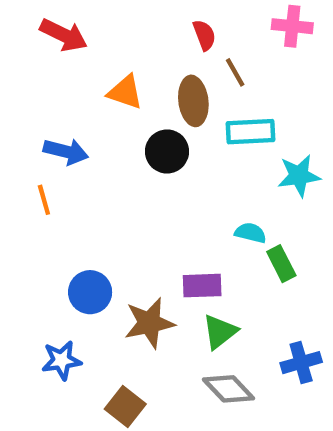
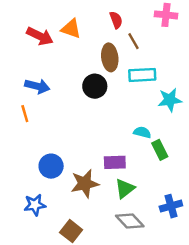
red arrow: (64, 35) -> (40, 36), moved
orange triangle: (125, 92) -> (71, 29), moved

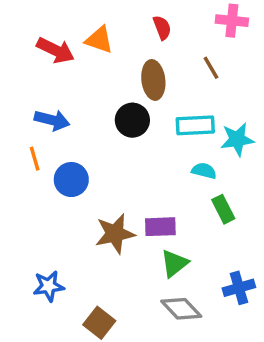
brown line: (134, 41) -> (211, 68), moved
cyan rectangle: (142, 75) -> (195, 125), moved
cyan semicircle: (142, 132) -> (204, 171), moved
blue circle: (51, 166) -> (71, 180), moved
brown star: (85, 184) -> (115, 234), moved

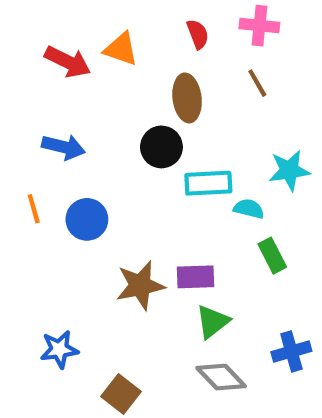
pink cross: (232, 21) -> (259, 26), moved
cyan rectangle: (195, 125) -> (208, 183), moved
orange line: (35, 159) -> (34, 209), moved

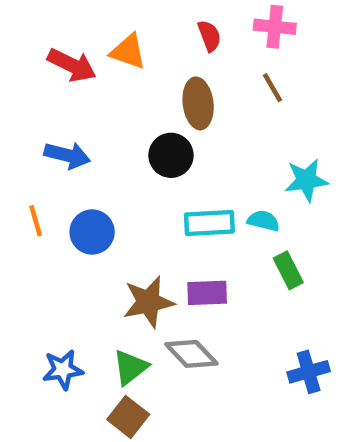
cyan rectangle: (208, 183) -> (209, 223), moved
green triangle: (213, 322) -> (130, 367), moved
gray diamond: (221, 377) -> (191, 354), moved

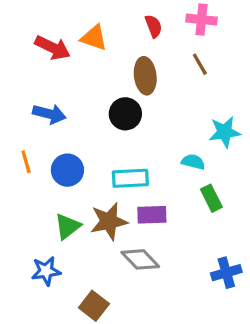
cyan rectangle: (209, 223) -> (130, 178), moved
green triangle: (130, 367) -> (67, 226), moved

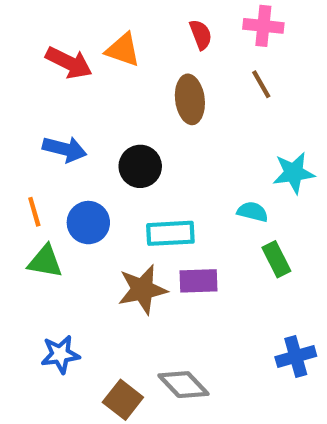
black circle: (125, 114) -> (140, 166), moved
green triangle: (67, 226) -> (45, 261), moved, turned 48
gray diamond: (140, 259) -> (183, 385), moved

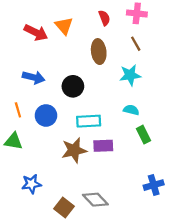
orange triangle: (123, 50) -> (64, 26), turned 30
cyan star: (294, 173) -> (130, 75), moved
green triangle: (45, 261) -> (13, 141), moved

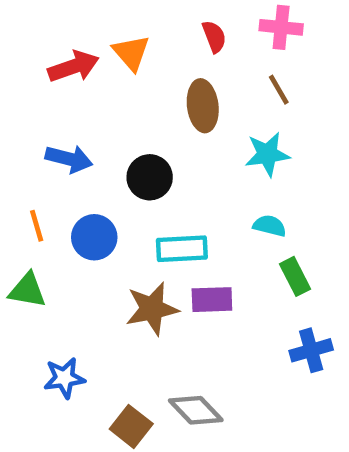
red arrow: (36, 32) -> (74, 67), turned -45
blue cross: (154, 185) -> (311, 350), moved

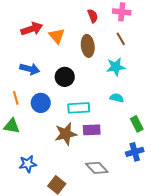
orange triangle: (131, 53) -> (57, 36), moved
green rectangle: (295, 276) -> (137, 124), moved
gray diamond: (196, 410) -> (97, 168), moved

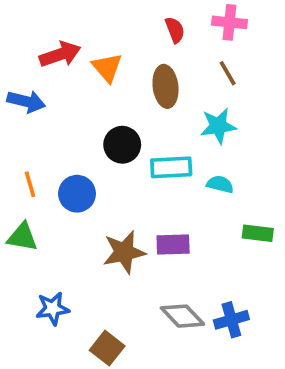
blue arrow: (30, 69) -> (26, 101), moved
cyan rectangle: (79, 108) -> (171, 167), moved
green rectangle: (137, 124) -> (258, 233), turned -56
blue cross: (135, 152) -> (231, 320), moved

